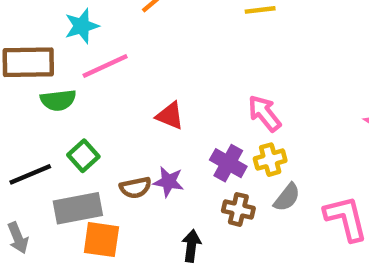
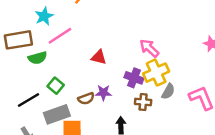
yellow cross: (270, 160) -> (156, 73), size x1.5

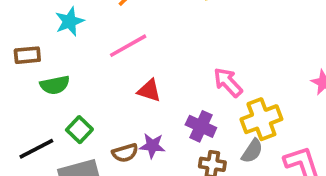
pink line: (60, 36) -> (128, 46), moved
brown rectangle: (18, 40) -> (27, 55), size x0.6
yellow cross: (156, 73) -> (261, 119), moved

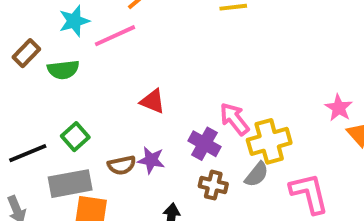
pink line: (128, 46) -> (115, 36), moved
brown rectangle: (27, 55) -> (26, 53), turned -45
pink arrow: (228, 82) -> (234, 119), moved
green semicircle: (55, 85) -> (63, 70), moved

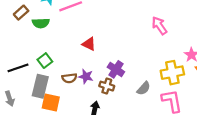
pink arrow: (234, 119) -> (159, 26), moved
yellow cross: (269, 141) -> (172, 73), moved
gray rectangle: (70, 184) -> (40, 86), turned -70
brown cross: (213, 185) -> (107, 86), moved

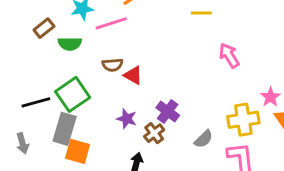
green square: (45, 61) -> (73, 94), size x1.6
brown semicircle: (69, 78) -> (112, 65), moved
brown cross: (107, 86) -> (154, 133), turned 32

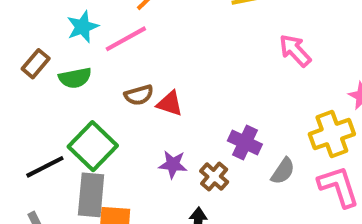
purple cross: (168, 111) -> (245, 142), moved

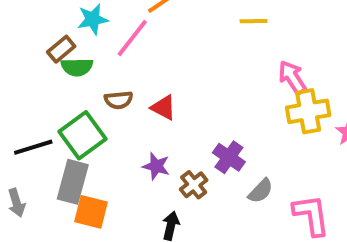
pink line: (126, 39) -> (132, 38), turned -33
brown rectangle: (36, 64) -> (61, 49), moved
brown semicircle: (139, 95) -> (119, 100), moved
yellow cross: (332, 134) -> (308, 111), moved

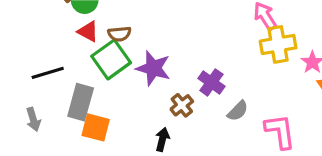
red triangle: (163, 107) -> (88, 31), moved
green square: (82, 135) -> (111, 59), moved
purple star: (156, 166) -> (153, 68), moved, size x1.5

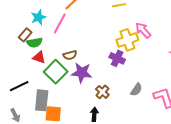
brown semicircle: (119, 34) -> (70, 55), moved
yellow cross: (278, 44) -> (127, 40), moved
purple cross: (211, 82) -> (117, 58), moved

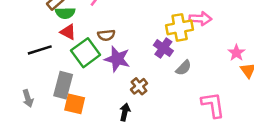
pink arrow: (143, 30) -> (200, 19), turned 126
black line: (19, 86) -> (40, 50), moved
gray semicircle: (136, 90) -> (184, 68), moved

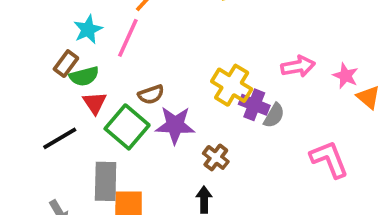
pink arrow: (200, 19) -> (298, 66), moved
yellow cross: (180, 27) -> (232, 85), moved, turned -35
red triangle: (68, 32) -> (95, 103), turned 42
purple cross: (163, 48) -> (254, 105), moved

